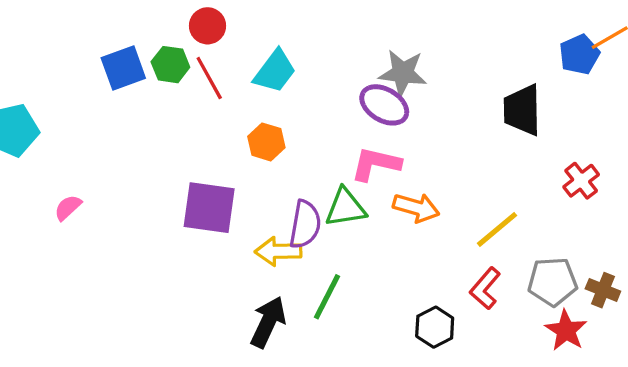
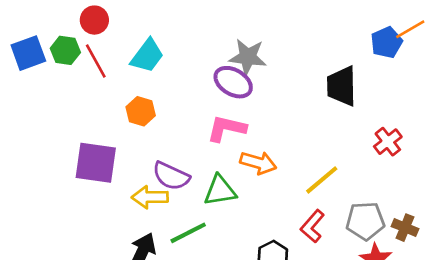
green triangle: (346, 208) -> (220, 191), moved
purple semicircle: (305, 224) -> (171, 176), turned 105
green line: (327, 297) -> (188, 233), turned 36

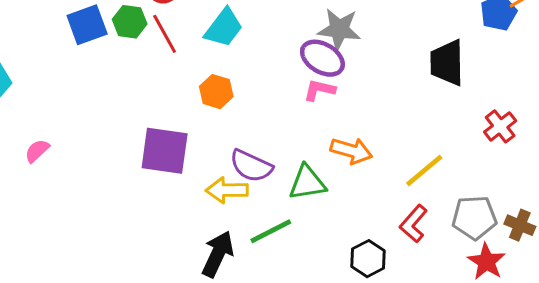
pink L-shape: (227, 128) -> (319, 90), moved, size x0.7

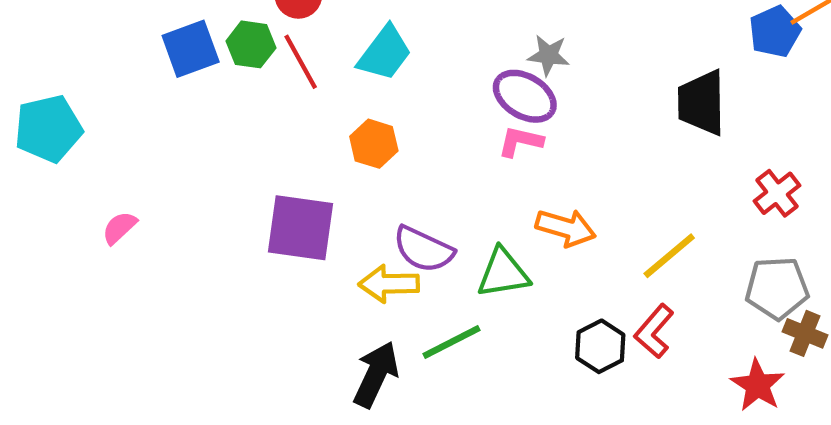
gray star: (339, 29) -> (548, 55), size x0.7
gray pentagon: (474, 218) -> (777, 288), moved
black hexagon: (368, 259) -> (600, 346), moved

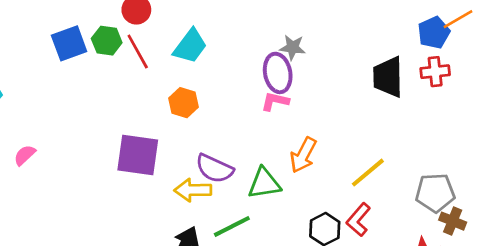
purple ellipse: (525, 96) -> (278, 73), turned 48
red cross: (777, 193) -> (435, 72), moved, turned 32
orange arrow: (566, 228) -> (303, 155), turned 102

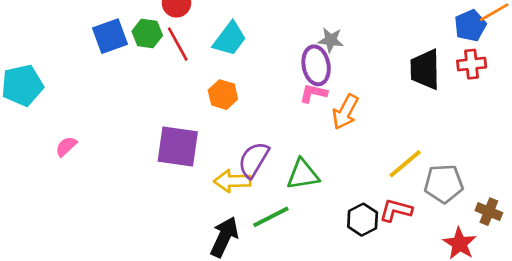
orange arrow: (303, 155) -> (345, 112), moved
purple semicircle: (214, 169) -> (254, 160), turned 96
gray pentagon: (435, 193) -> (444, 184), moved
red L-shape: (358, 220) -> (396, 210), turned 64

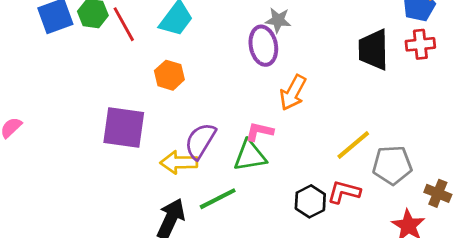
pink L-shape: (313, 93) -> (259, 132), moved

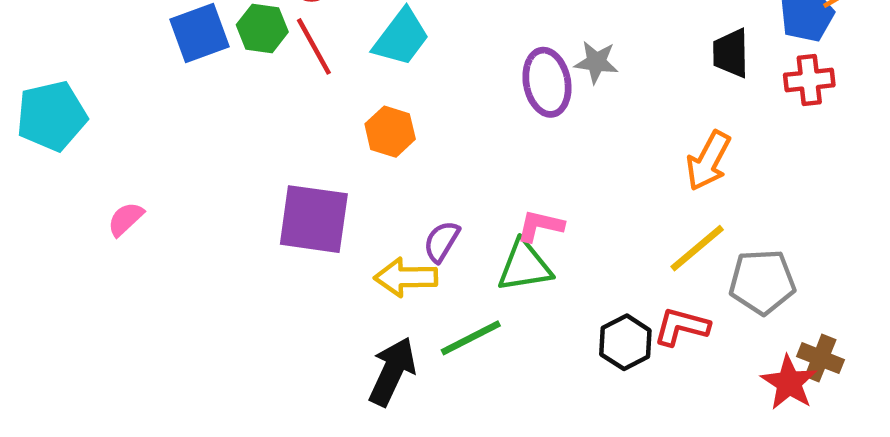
gray star: (278, 20) -> (596, 62), moved
black trapezoid: (373, 50) -> (731, 53), moved, size x0.7
orange arrow: (293, 93) -> (708, 161), moved
purple semicircle: (200, 141) -> (442, 241), size x0.7
brown cross: (438, 193) -> (820, 358), moved

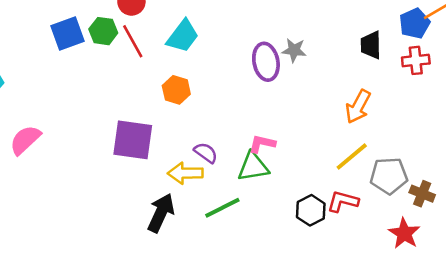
pink semicircle: (126, 219) -> (25, 140), size x1.5
purple semicircle: (442, 241) -> (206, 153), turned 95
brown cross: (820, 358) -> (422, 194), moved
black arrow: (392, 371) -> (161, 213), moved

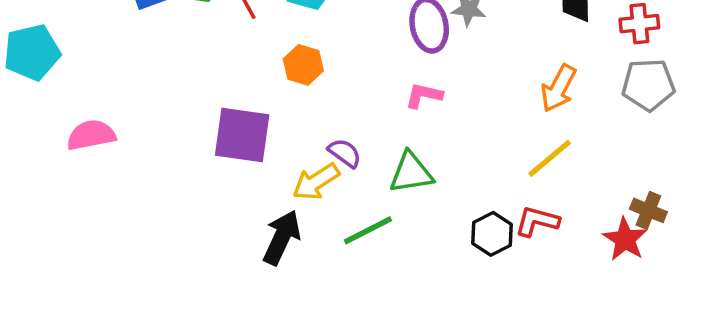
pink semicircle: (25, 140) -> (91, 135), turned 32
pink L-shape: (262, 144) -> (424, 95), moved
yellow arrow: (185, 173) -> (316, 182), turned -32
gray pentagon: (389, 176) -> (648, 85), moved
red star: (404, 233) -> (625, 239), moved

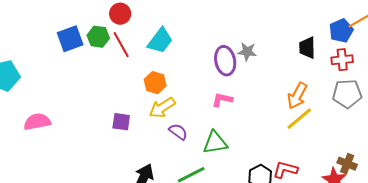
purple square: (242, 135) -> (121, 122), size x0.6
yellow line: (550, 158) -> (299, 119), moved
yellow arrow: (316, 182) -> (162, 108), moved

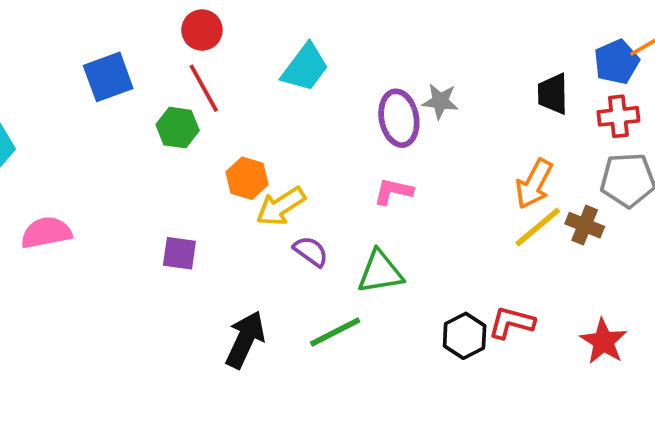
green hexagon: (98, 37) -> (178, 128), moved
cyan trapezoid: (160, 41) -> (305, 68), moved
orange hexagon: (155, 83) -> (247, 178), moved
purple square: (121, 122) -> (179, 253), moved
brown cross: (347, 164) -> (585, 225), moved

